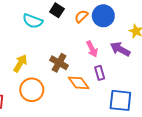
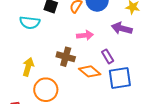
pink arrow: (92, 49) -> (85, 35), moved, turned -56
blue square: (120, 100) -> (120, 78), moved

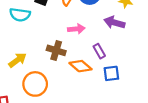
yellow arrow: (28, 67) -> (17, 60), turned 36
blue square: (120, 78) -> (111, 73), size x0.7

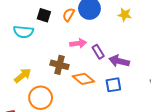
purple arrow: (114, 23) -> (119, 61), moved
purple rectangle: (99, 51) -> (98, 52), moved

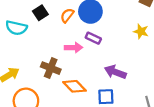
black square: (44, 15) -> (40, 13), turned 32
yellow star: (125, 15) -> (141, 31), moved
purple rectangle: (98, 52) -> (93, 38), moved, turned -40

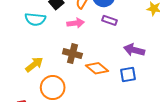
pink arrow: (74, 47) -> (76, 23), moved

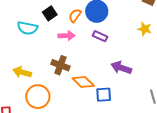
yellow arrow: (34, 64) -> (22, 72), turned -132
blue square: (128, 75) -> (104, 95), moved

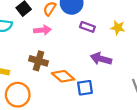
yellow star: (145, 29) -> (118, 28), moved
purple rectangle: (100, 36) -> (87, 27), moved

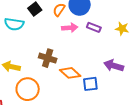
pink arrow: (42, 30) -> (70, 28), moved
purple arrow: (101, 59) -> (114, 66), moved

